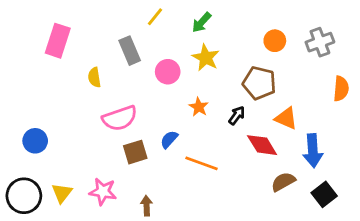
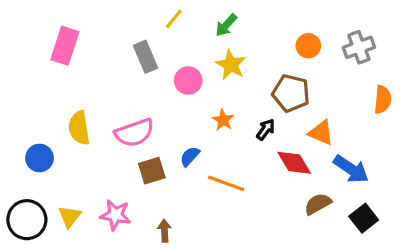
yellow semicircle: (94, 77) -> (79, 128), moved, size x1.5
blue arrow: (313, 151) -> (351, 169), turned -52

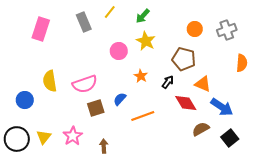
gray rectangle: (145, 57) -> (84, 22), moved
orange line: (226, 183) -> (143, 116), turned -40
pink star: (115, 215) -> (73, 136), turned 30

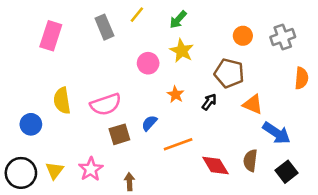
red diamond: (186, 103) -> (215, 165), moved
brown semicircle: (201, 129) -> (250, 160), turned -54

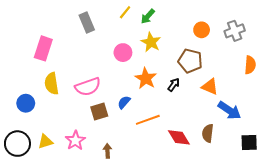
yellow line: (137, 15) -> (125, 12), moved
pink rectangle: (51, 36) -> (43, 48), moved
orange star: (176, 94) -> (146, 78), size x1.5
yellow triangle: (55, 170) -> (45, 141), turned 35
black square: (287, 172) -> (249, 143), moved, turned 36

